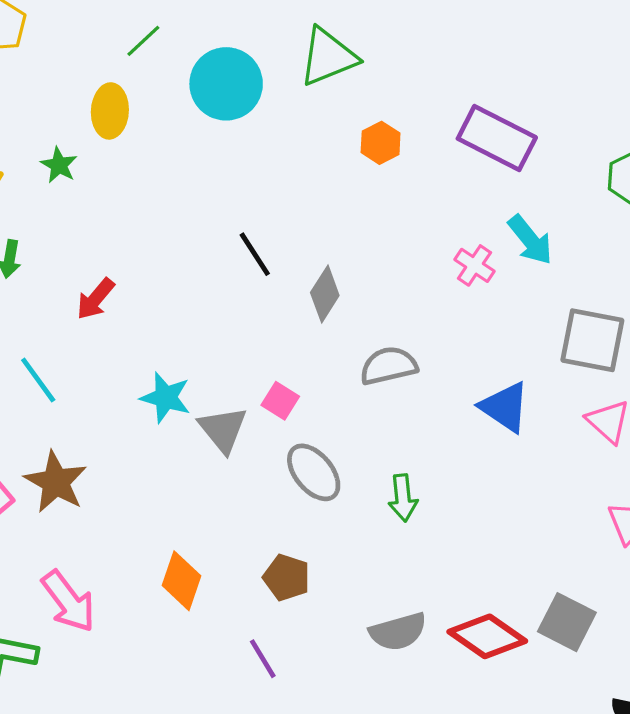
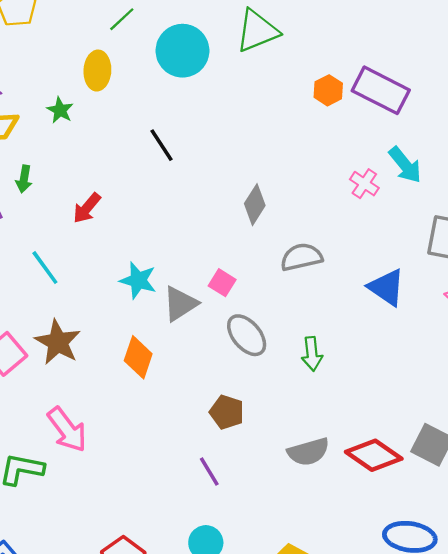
orange hexagon: (381, 143) -> (328, 90), moved
black line: (255, 254) -> (162, 145), moved
gray triangle: (223, 429) -> (180, 304), turned 36
orange diamond: (182, 581) -> (138, 357), moved

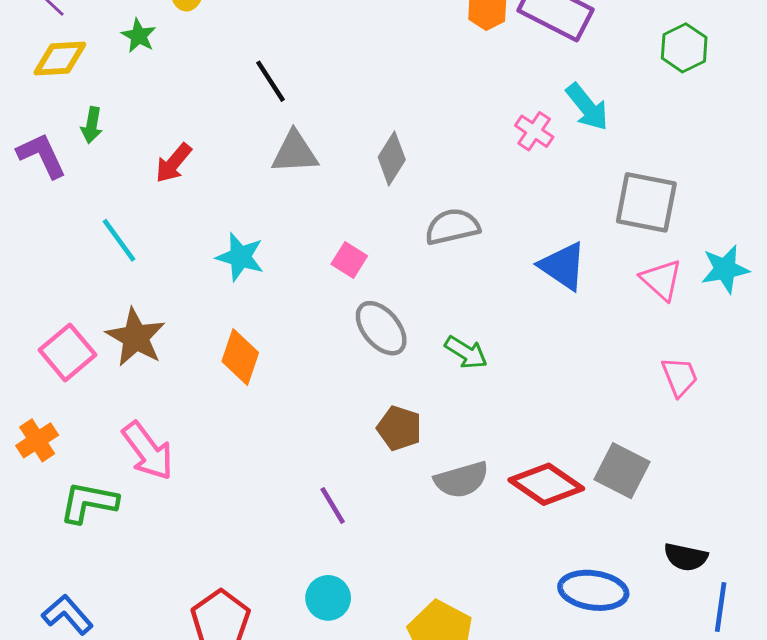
gray triangle: (180, 304) -> (295, 152), moved, turned 30
green arrow: (312, 354) -> (466, 352), turned -52
brown pentagon: (227, 412) -> (399, 428), moved

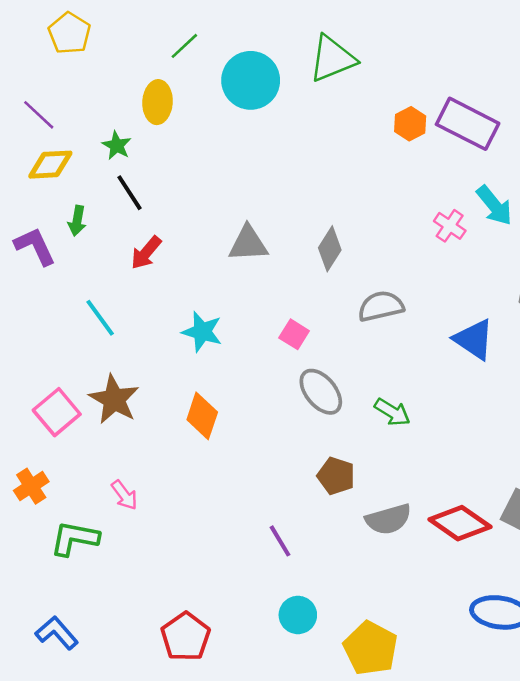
black line: (271, 81) -> (129, 193), moved
pink arrow: (148, 451) -> (124, 495), size x0.6
cyan circle: (328, 598) -> (298, 615), moved

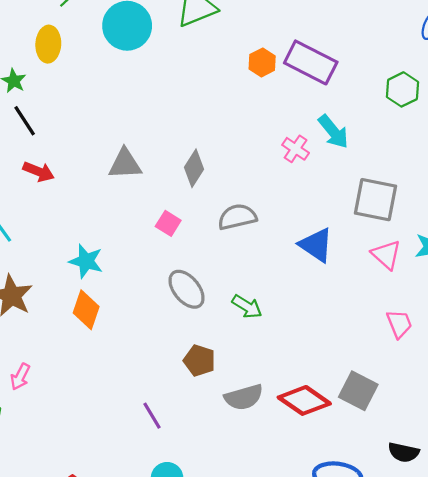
red arrow: (146, 253) -> (39, 172), turned -108
cyan star: (202, 332) -> (86, 261), moved
pink square: (294, 334) -> (168, 223), moved
pink arrow: (124, 495) -> (20, 377), turned 64

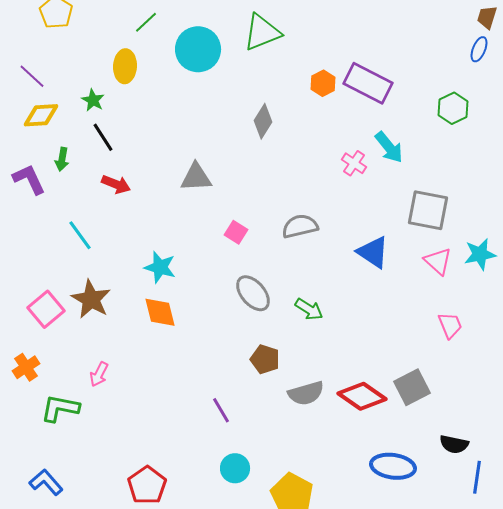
gray diamond: (194, 168) -> (263, 121), moved
orange diamond: (86, 310) -> (160, 312), turned -33
gray square: (358, 391) -> (412, 387), turned 36

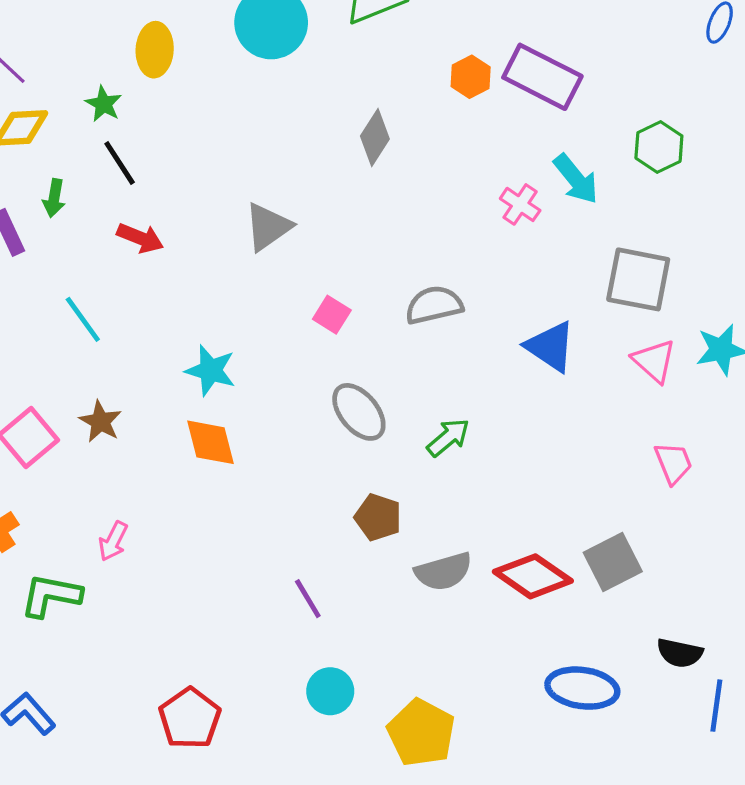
green hexagon: (453, 108) -> (659, 147), moved
gray triangle: (196, 177) -> (268, 227), turned -32
brown star: (91, 299) -> (100, 422), size x0.7
green arrow: (309, 309) -> (448, 437), turned -72

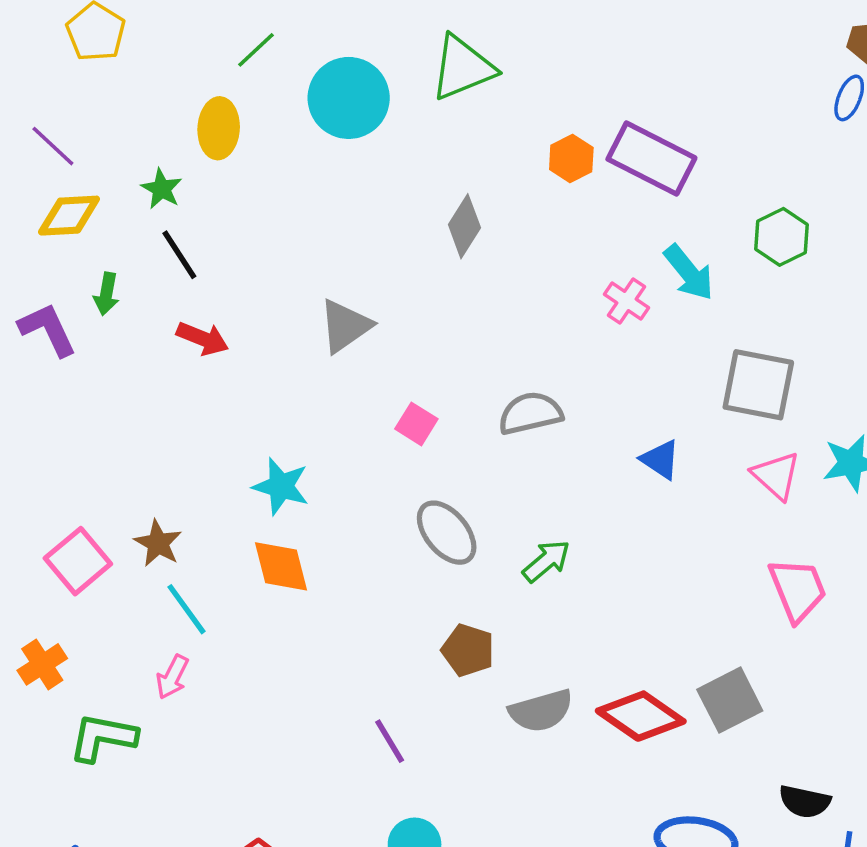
cyan line: (83, 319) -> (187, 609), moved
blue triangle: (550, 347) -> (660, 460), size x0.7
pink trapezoid: (673, 463) -> (798, 590), size x1.4

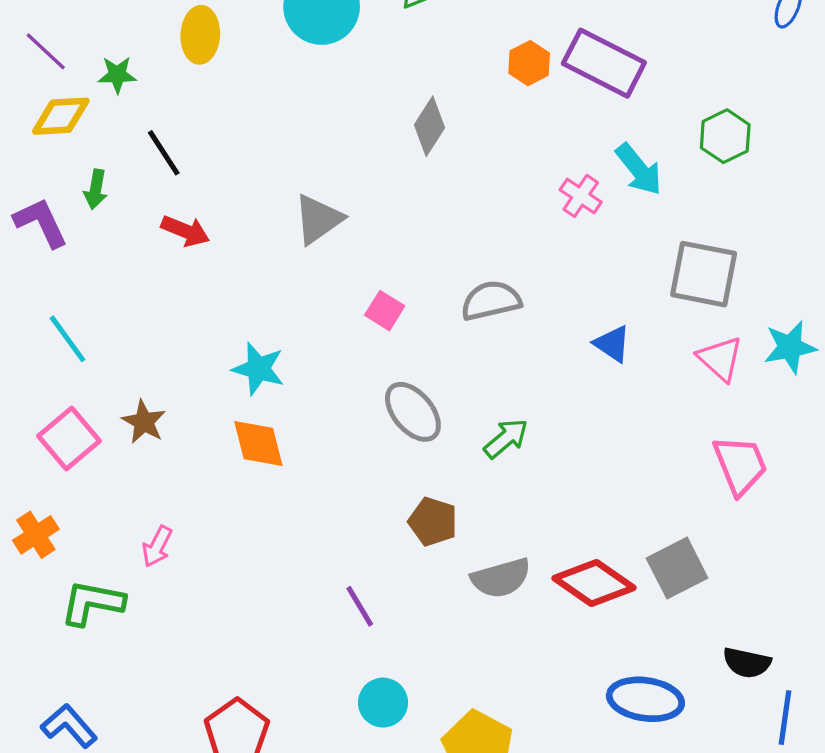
green star: (162, 189) -> (117, 75), moved, turned -30
cyan line: (187, 609) -> (67, 339), moved

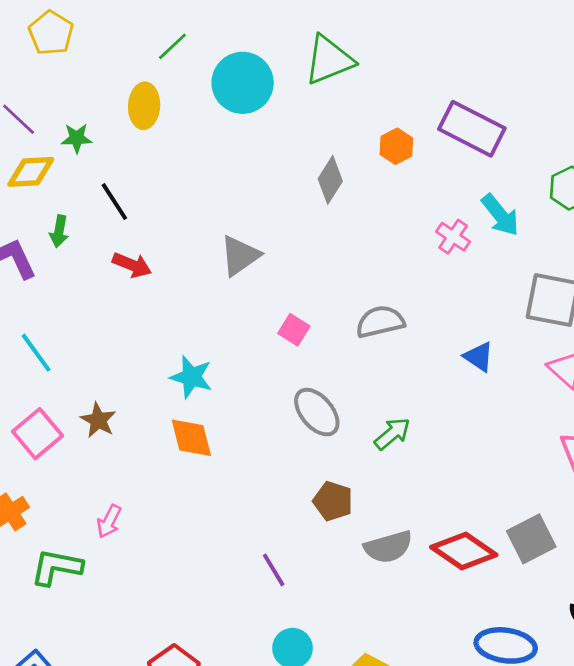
orange hexagon: (529, 63) -> (396, 146), moved

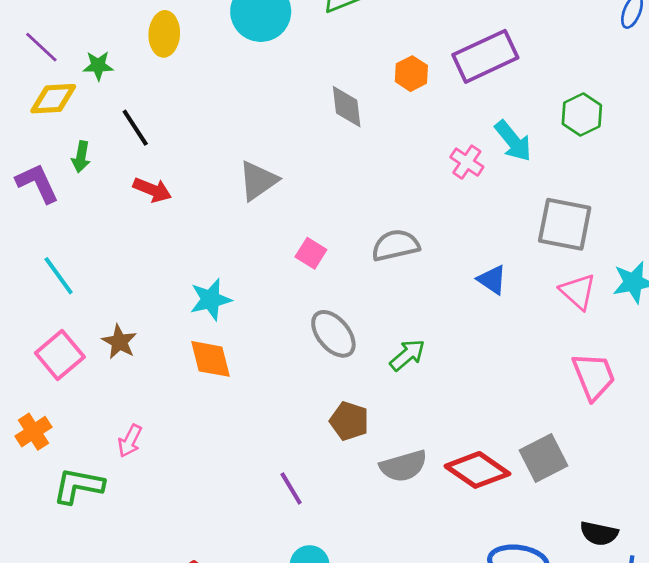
purple rectangle: (472, 129) -> (485, 56), turned -52
gray diamond: (330, 180) -> (347, 107), turned -39
cyan star: (191, 377) -> (211, 299), turned -30

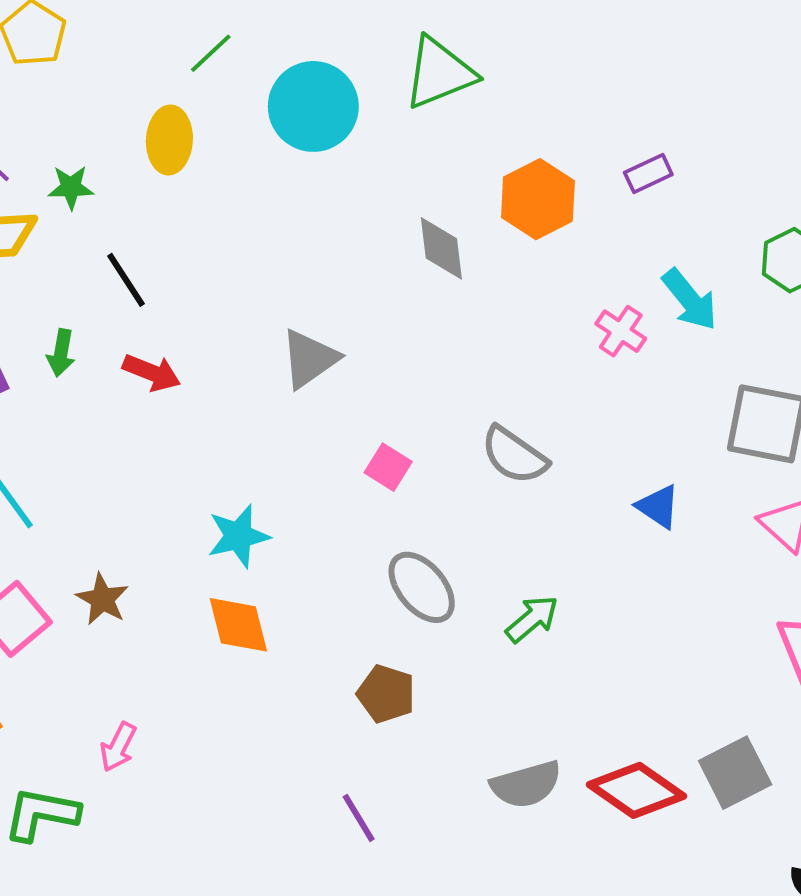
purple rectangle: (485, 56) -> (648, 173), size x0.5
orange hexagon: (411, 74) -> (538, 199), size x1.5
green arrow: (81, 157) -> (61, 353), moved
gray semicircle: (395, 245) -> (514, 455), turned -132
brown pentagon: (349, 421) -> (386, 694), moved

